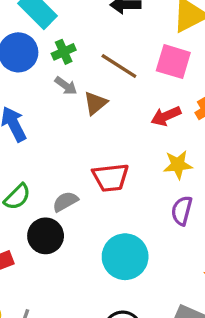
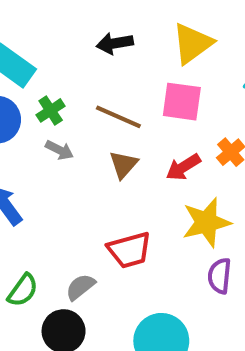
brown triangle: (95, 103) -> (123, 165), moved
yellow star: (178, 165) -> (206, 222), size x1.4

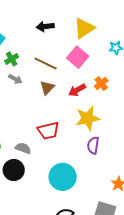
pink square: (182, 102) -> (78, 57), turned 30
gray semicircle: (80, 287) -> (23, 148), turned 56

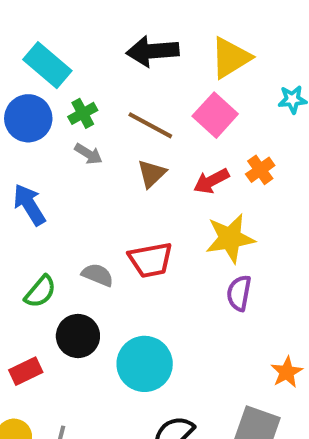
black arrow: (45, 27) -> (153, 51), size x1.4
gray semicircle: (23, 148) -> (98, 275), moved
cyan circle: (63, 177) -> (145, 364), moved

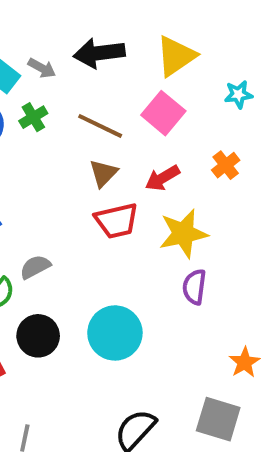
gray arrow: (88, 154) -> (42, 68), moved
orange cross: (260, 170) -> (226, 165), moved
red trapezoid: (151, 260) -> (117, 221), moved
gray semicircle: (98, 275) -> (35, 267), moved, turned -48
cyan circle: (145, 364) -> (115, 333), moved

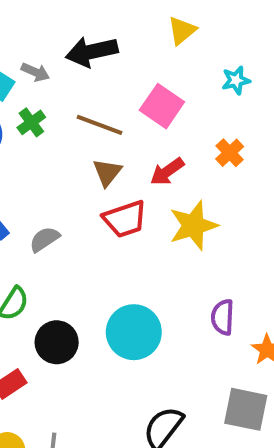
yellow triangle: (176, 56) -> (182, 31), moved, size x0.7
gray semicircle: (35, 267) -> (45, 239), moved
purple semicircle: (194, 287) -> (223, 317), moved

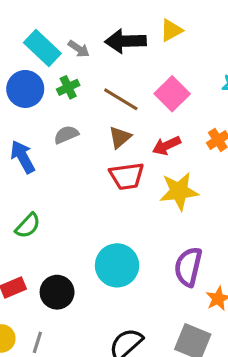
yellow triangle: (182, 31) -> (171, 30), moved
gray semicircle: (45, 239) -> (66, 135), moved
purple semicircle: (223, 317) -> (188, 267), size x1.4
black circle: (57, 342) -> (57, 292), moved

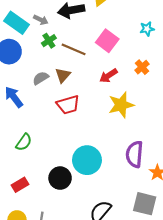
green cross: (68, 87) -> (49, 41), moved
brown triangle: (120, 137) -> (63, 75), moved
red trapezoid: (127, 176) -> (68, 105), moved
black circle: (57, 292) -> (60, 178), moved

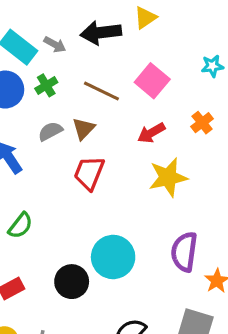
green cross: (49, 41) -> (46, 85), moved
red trapezoid: (68, 105) -> (89, 173), turned 125

